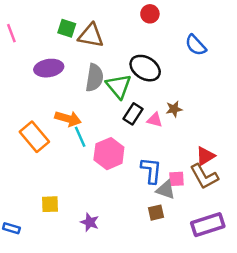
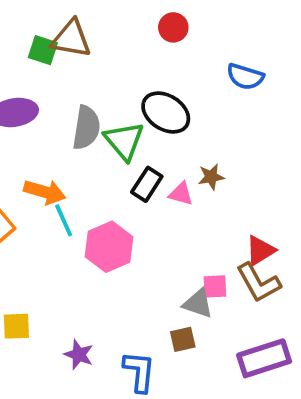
brown triangle: (91, 36) -> (71, 39), moved
blue semicircle: (196, 45) -> (245, 77), turned -30
blue L-shape: (151, 170) -> (139, 372), moved

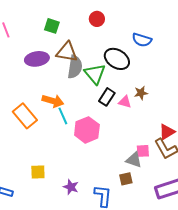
red circle: (173, 27) -> (97, 19), moved
brown triangle: (71, 39) -> (67, 52), moved
blue semicircle: (245, 77) -> (142, 40), moved

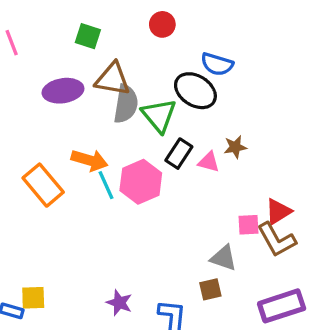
blue semicircle: (142, 40) -> (217, 64), moved
pink hexagon: (87, 130) -> (141, 182), moved
pink square: (143, 151) -> (248, 225), moved
yellow square: (38, 172) -> (33, 298), moved

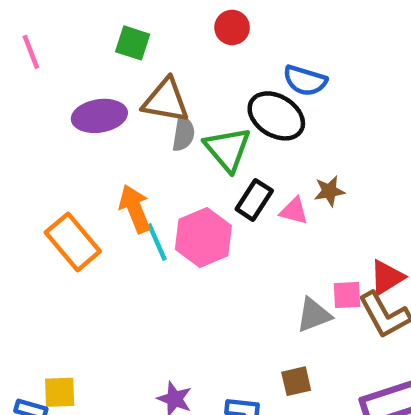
gray semicircle: (126, 104) -> (183, 134), size x0.7
orange arrow: (89, 160) -> (135, 209), turned -128
gray triangle: (224, 258) -> (314, 315), moved, turned -40

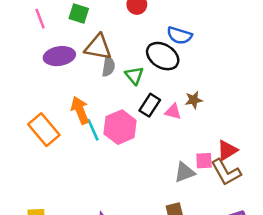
pink line: (31, 52) -> (40, 19), moved
green triangle: (228, 149) -> (134, 75), size x0.7

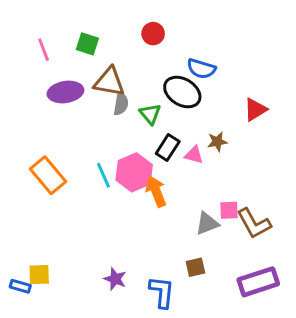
orange arrow: (80, 110) -> (156, 191), moved
red triangle: (227, 150) -> (255, 110), moved

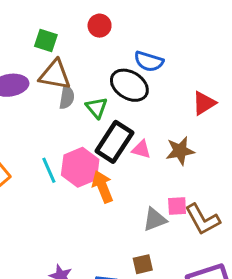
green square: (87, 44) -> (46, 40), moved
brown star: (217, 142) -> (180, 151), moved, size x1.4
black rectangle: (168, 147) -> (114, 142), size x1.5

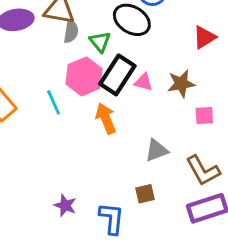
pink hexagon: (80, 167) -> (84, 76), moved
pink square: (177, 206) -> (204, 116), moved
brown L-shape: (202, 219) -> (203, 171), moved

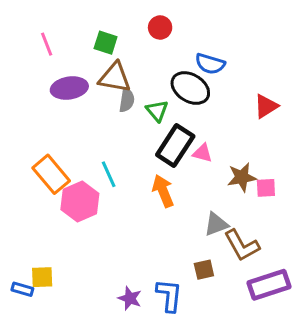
pink hexagon: (84, 76) -> (80, 202), moved
brown star: (181, 84) -> (242, 177), moved
brown L-shape: (203, 171) -> (242, 245), moved
purple star: (65, 205) -> (130, 298), moved

